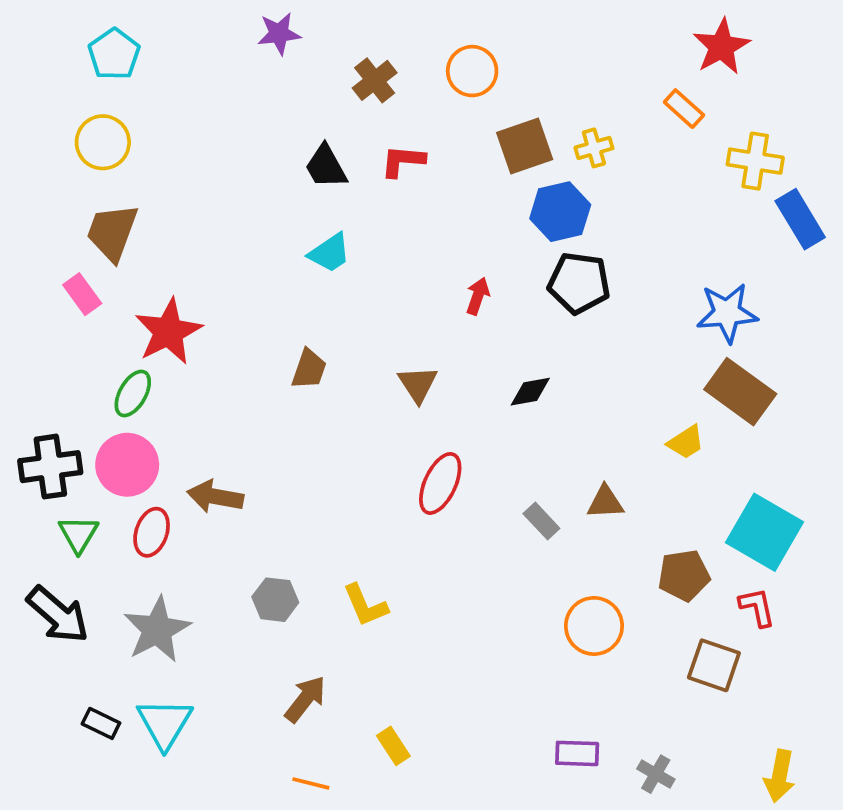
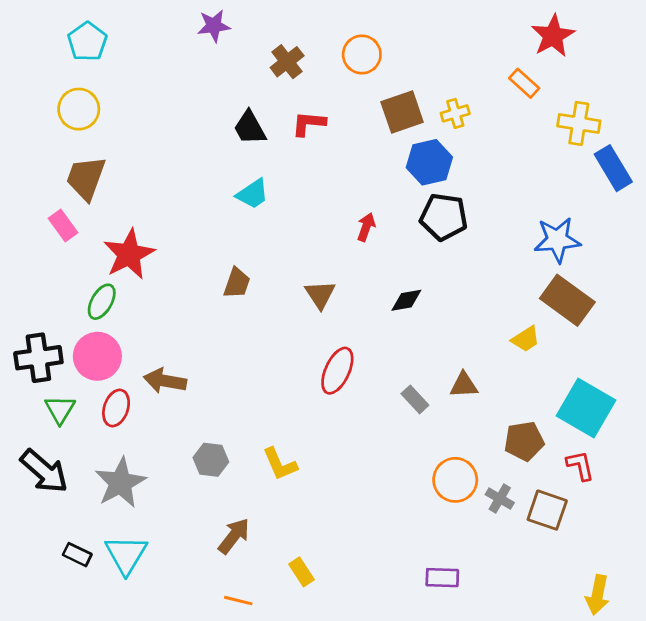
gray cross: (656, 774) -> (500, 499), moved

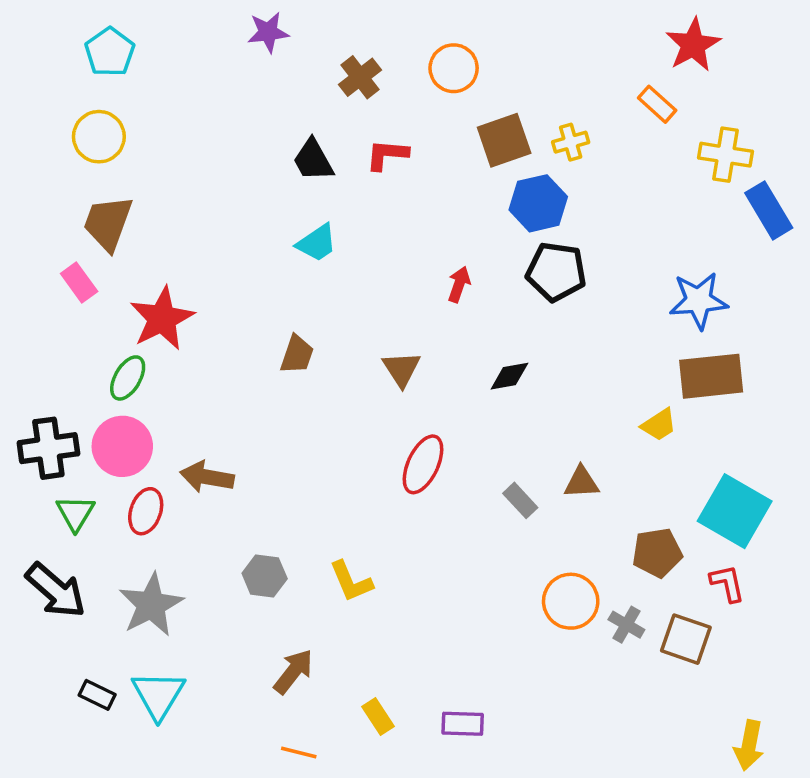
brown rectangle: (567, 300) -> (711, 376), turned -42
purple rectangle: (442, 578) -> (463, 724), moved

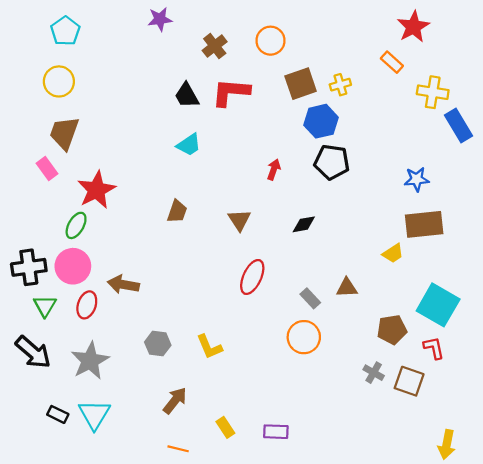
red L-shape: (387, 155) -> (231, 92), size x1.5
blue star: (699, 301) -> (417, 179), size x0.7
orange circle: (571, 601) -> (304, 337), moved

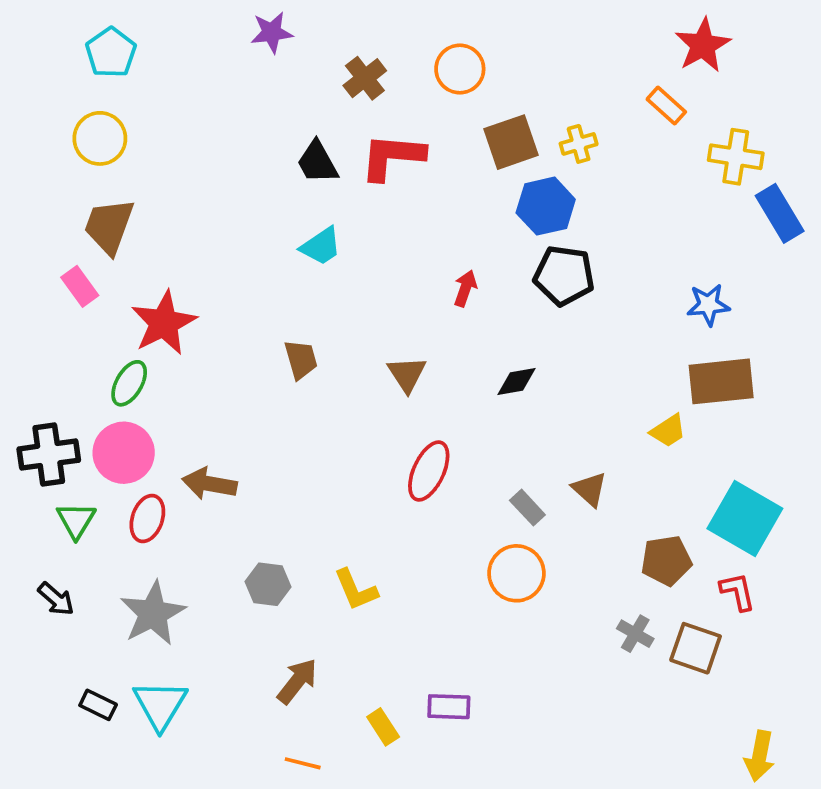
brown trapezoid: (177, 211) -> (301, 360), turned -35
brown triangle: (347, 288) -> (590, 489), turned 45
black arrow: (33, 352) -> (56, 599), size x0.6
purple rectangle: (276, 432) -> (449, 707), moved

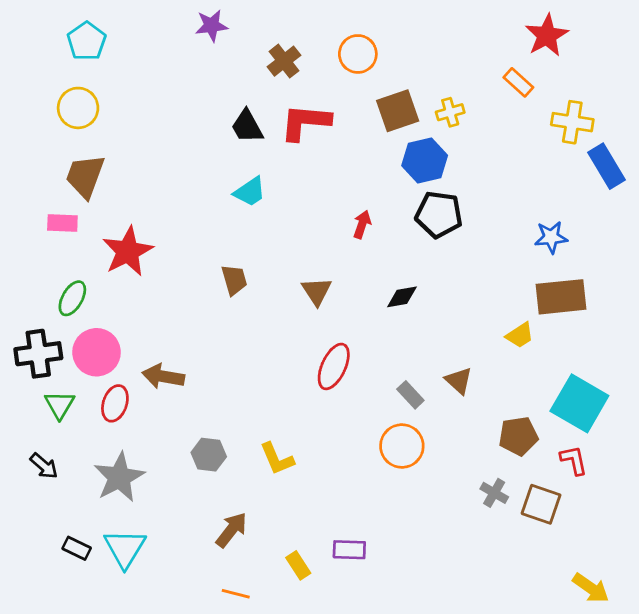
pink rectangle: (80, 286) -> (62, 223), turned -52
green ellipse: (129, 383) -> (72, 298), moved
yellow arrow: (759, 756) -> (591, 588), turned -66

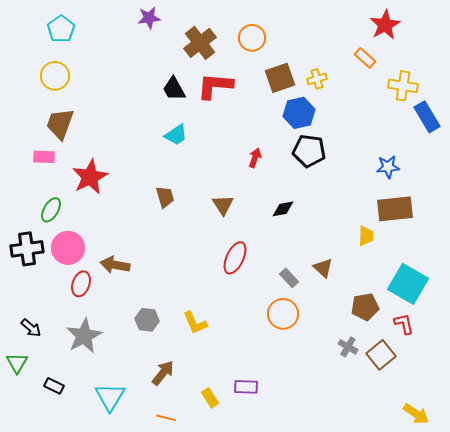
brown cross: (284, 61) -> (200, 43), size x1.4
yellow trapezoid: (520, 335) -> (366, 236), turned -55
green triangle: (60, 405) -> (17, 363), moved
brown square: (541, 504) -> (381, 355), turned 32
cyan triangle: (125, 548) -> (110, 397), moved

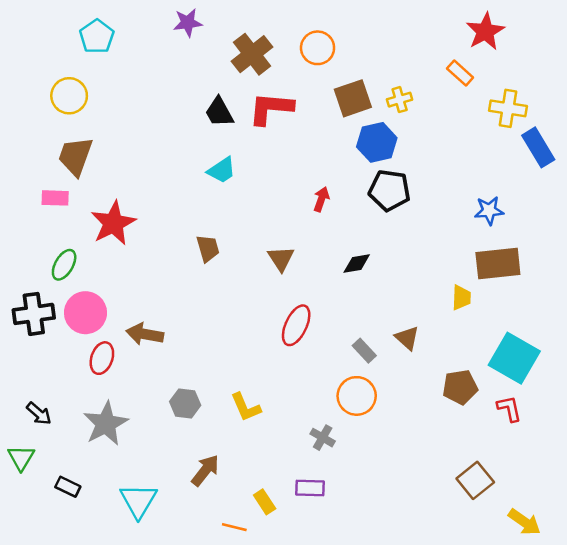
cyan pentagon: (61, 29) -> (97, 36), moved
gray cross: (348, 347) -> (323, 438), moved
brown square: (381, 355) -> (475, 480), moved
orange line: (166, 418) -> (234, 527), moved

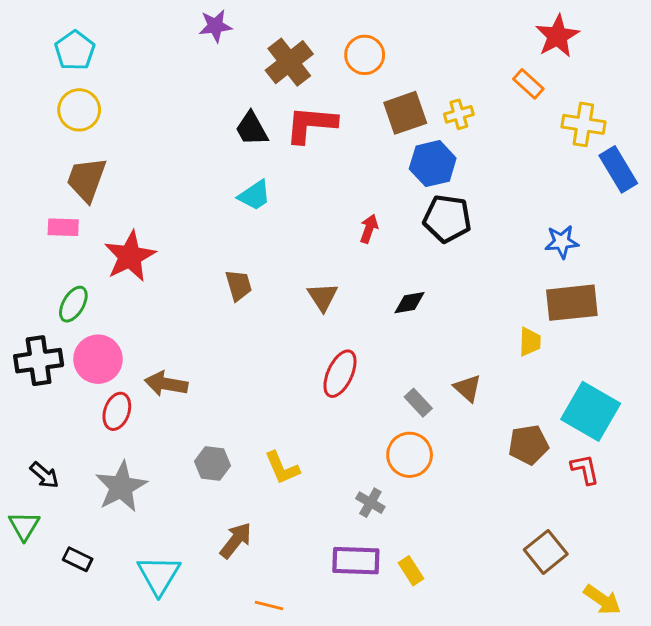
cyan pentagon: (97, 36) -> (75, 51), moved
purple rectangle: (310, 488) -> (356, 561), size x1.4
yellow rectangle: (265, 502) -> (411, 571), moved

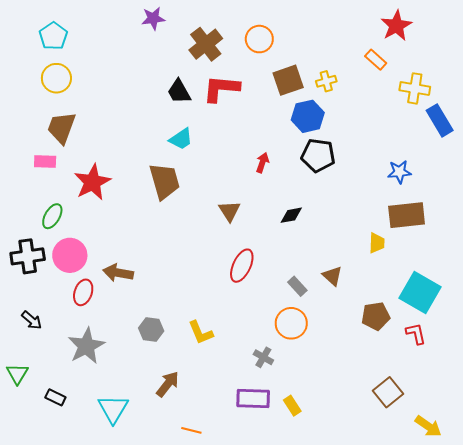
brown trapezoid: (239, 285) -> (165, 181), moved, size x1.6
black arrow: (44, 475) -> (32, 320), moved

